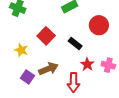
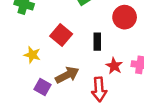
black rectangle: (75, 43) -> (97, 42), turned 56

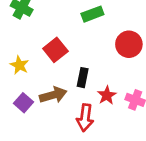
black rectangle: (97, 42) -> (83, 78), moved

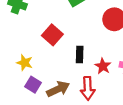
yellow star: (19, 65) -> (25, 63), moved
brown arrow: (53, 95) -> (58, 89), moved

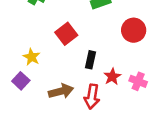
purple square: (33, 85) -> (21, 81), moved

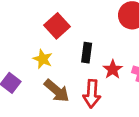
yellow star: (32, 57) -> (43, 59), moved
brown arrow: (61, 91) -> (57, 91), turned 60

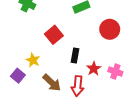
yellow star: (43, 59) -> (33, 60), moved

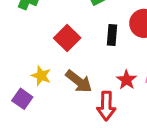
black rectangle: (75, 55) -> (112, 35), moved
brown arrow: (52, 83) -> (79, 81), moved

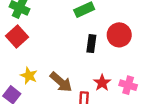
red square: (67, 38) -> (17, 36), moved

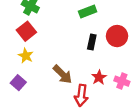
yellow star: (29, 76) -> (26, 56), moved

